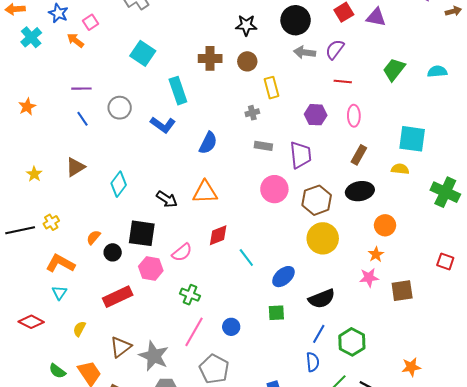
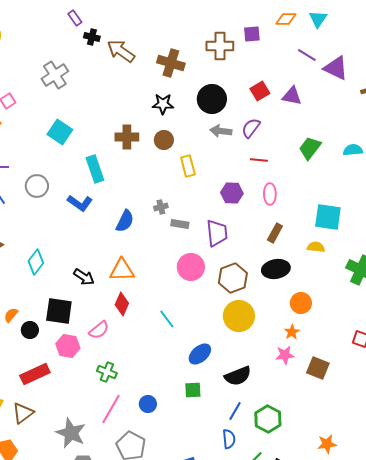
gray cross: (252, 113) -> (161, 207), moved
red diamond: (218, 235) -> (122, 304), moved, turned -45
cyan line: (246, 257) -> (167, 319), moved
brown square: (402, 291) -> (318, 368), turned 30
brown triangle: (121, 347) -> (23, 413), moved

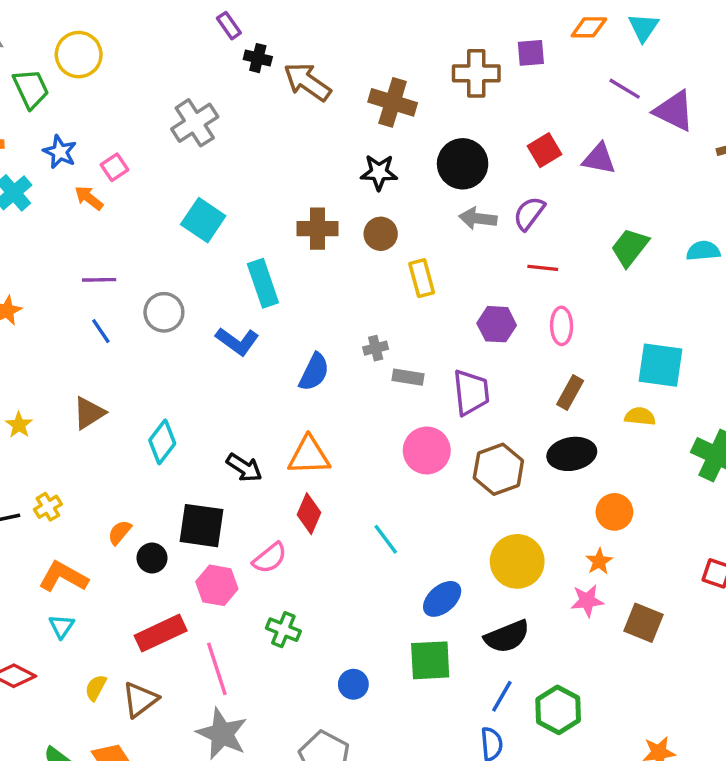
yellow circle: (239, 316) -> (517, 561), moved
green square: (193, 390) -> (430, 660), size x1.5
pink line: (111, 409) -> (217, 669), moved, turned -48

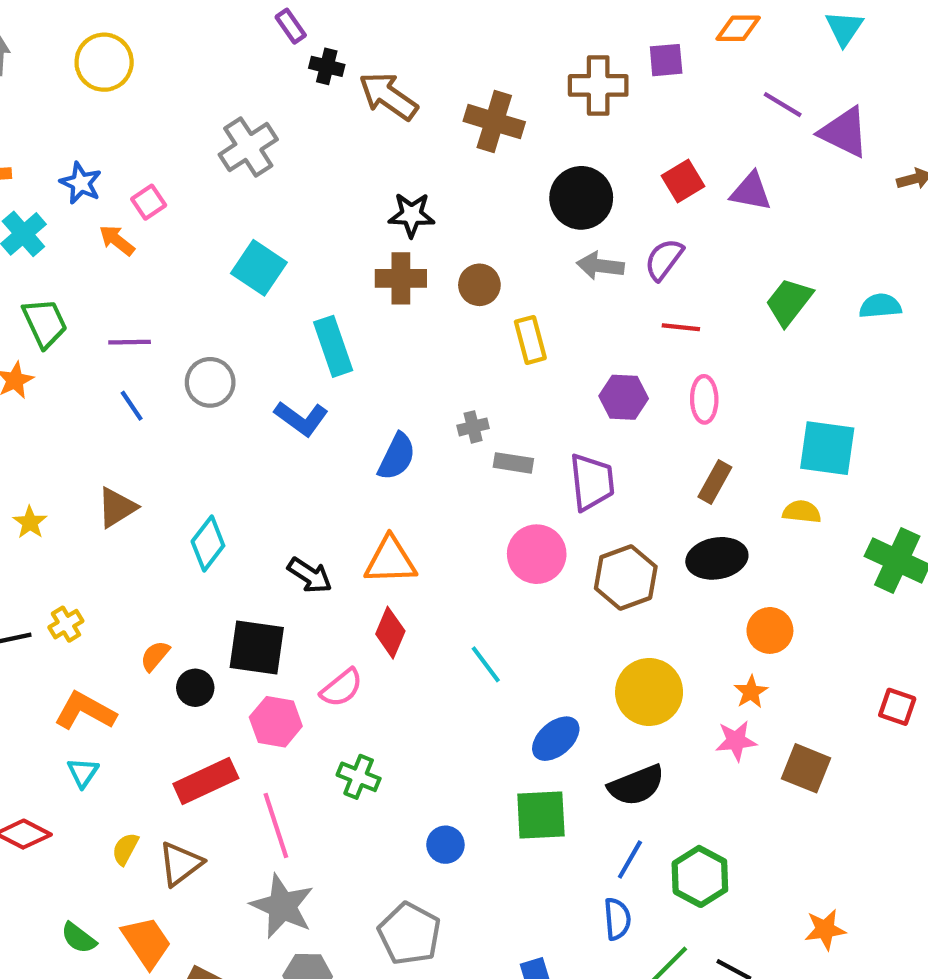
cyan triangle: (643, 27) -> (844, 28), moved
green trapezoid: (31, 89) -> (45, 323), moved
black star: (379, 172) -> (412, 215), moved

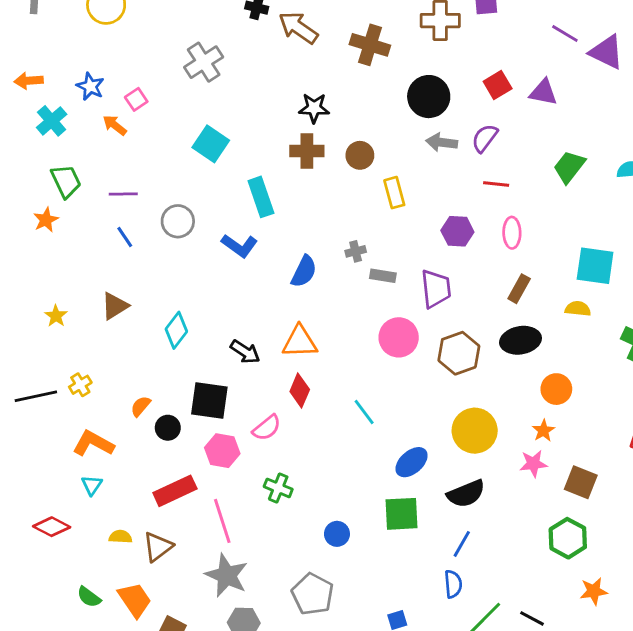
yellow semicircle: (125, 849) -> (120, 537), turned 65
green hexagon: (700, 876) -> (568, 538), moved

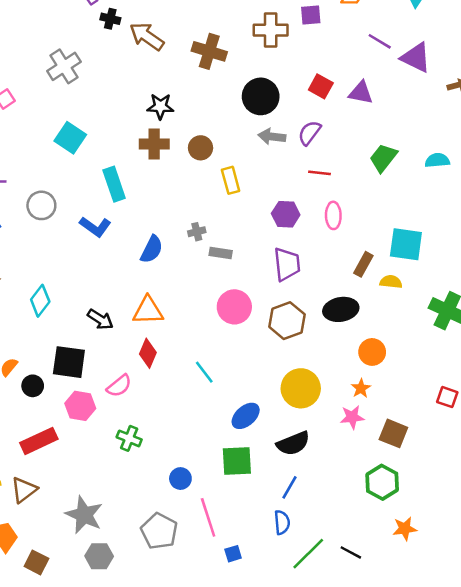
red square: (498, 85) -> (321, 86), turned -30
purple trapezoid: (436, 289) -> (287, 264), moved
brown rectangle: (519, 289) -> (363, 264), moved
pink line: (222, 521) -> (208, 517), moved

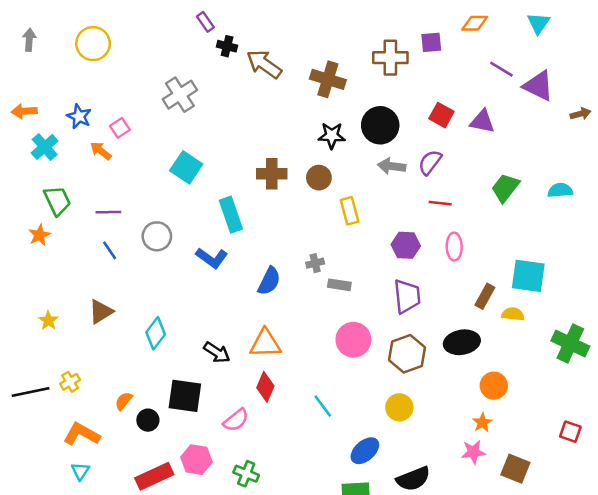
black star: (160, 106) -> (332, 136), moved
yellow circle: (301, 388) -> (399, 407), moved, size x0.7
pink hexagon: (80, 406) -> (196, 460), moved

